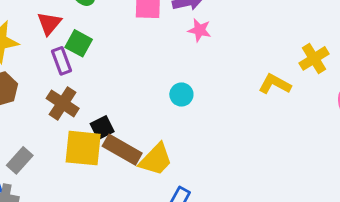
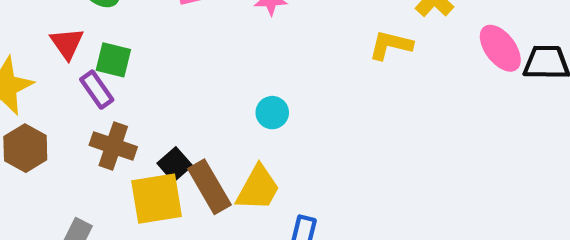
cyan circle: (181, 95) -> (272, 113), moved
brown rectangle: (122, 150) -> (209, 187), turned 45

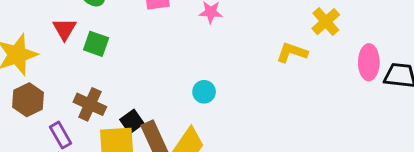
pink ellipse: (500, 48) -> (369, 62), turned 32
purple rectangle: (97, 90) -> (60, 135), moved

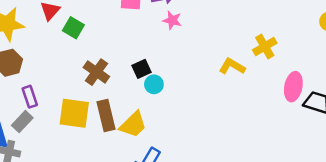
brown cross: (90, 104) -> (96, 72), moved
black square: (132, 122) -> (141, 69), moved

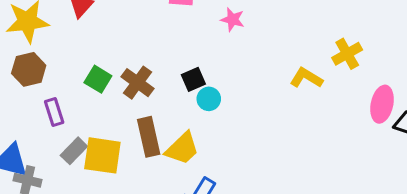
green square: (73, 28) -> (98, 79), moved
yellow square: (74, 113) -> (102, 155), moved
gray rectangle: (22, 122) -> (74, 151), moved

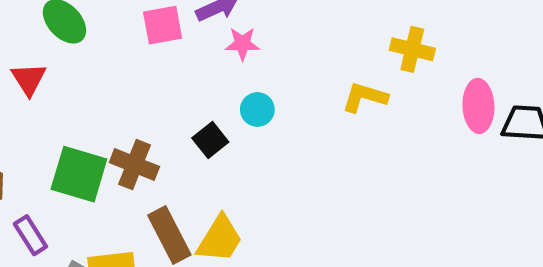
yellow cross: (347, 54) -> (412, 49), turned -32
green square: (98, 79) -> (79, 174), size x1.5
cyan circle: (209, 99) -> (257, 110), moved

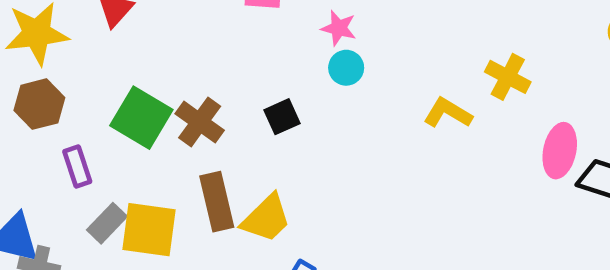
cyan circle: (257, 110) -> (346, 68), moved

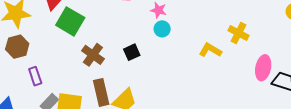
green square: (141, 118) -> (70, 21), moved

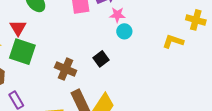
green square: (70, 21) -> (22, 52), moved

